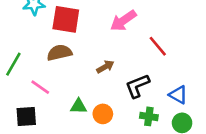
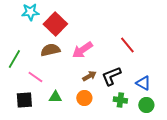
red square: (66, 19) -> (55, 24), turned 35
pink arrow: (123, 21) -> (82, 50), moved
brown arrow: (105, 67) -> (89, 76), moved
green triangle: (79, 106) -> (55, 97), moved

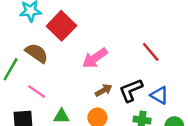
brown semicircle: (50, 50) -> (37, 53), moved, turned 48
blue triangle: (143, 83) -> (159, 95), moved

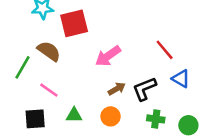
red square: (61, 26) -> (74, 23), turned 32
blue triangle: (159, 95) -> (181, 79), moved

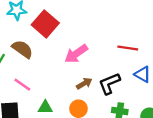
red square: (74, 23) -> (45, 24), turned -35
red line: (165, 50) -> (128, 48), turned -42

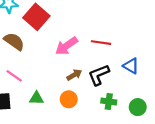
red line: (128, 48) -> (101, 43), moved

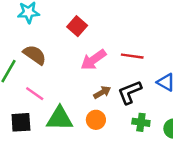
red square: (36, 17) -> (77, 26), moved, size x0.7
green triangle: (36, 98) -> (60, 119), size x1.6

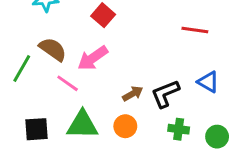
red line: (132, 56) -> (195, 30), moved
pink arrow: (93, 60) -> (93, 58), moved
pink line: (35, 94) -> (68, 83), moved

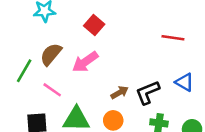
brown semicircle: (53, 49) -> (51, 54), turned -85
pink line: (68, 83) -> (52, 90), moved

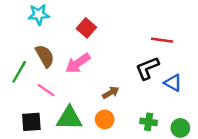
brown semicircle: (51, 54) -> (45, 56), turned 110
black L-shape: (148, 92) -> (147, 68), moved

